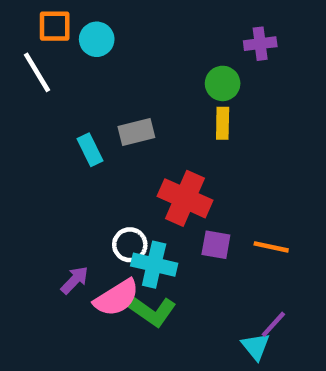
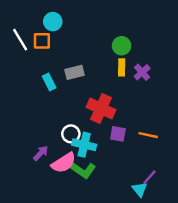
orange square: (55, 26) -> (42, 41), moved
purple cross: (260, 44) -> (142, 72), moved, turned -35

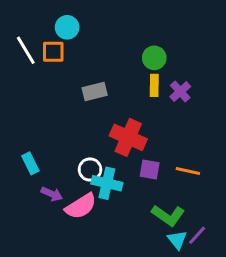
cyan rectangle: (49, 82) -> (30, 163), moved
purple arrow: (41, 153) -> (52, 194), turned 70
green L-shape: (83, 170) -> (168, 215), moved
purple line: (149, 177) -> (197, 235), moved

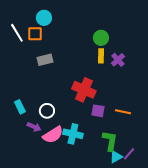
gray rectangle: (95, 92) -> (45, 60), moved
white circle: (90, 170) -> (47, 111), moved
cyan cross: (107, 183) -> (73, 134), moved
green L-shape: (168, 215) -> (110, 141), turned -115
cyan triangle: (177, 240) -> (116, 157), turned 40

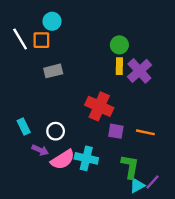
purple cross: (118, 60) -> (139, 71), size x1.5

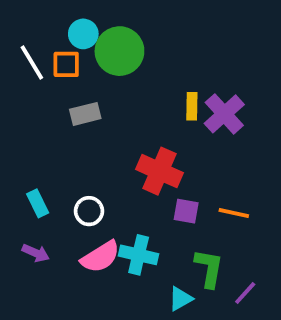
green circle: (119, 45) -> (119, 51), moved, size x1.6
purple arrow: (40, 150) -> (36, 253), moved
cyan triangle: (137, 186) -> (180, 299), moved

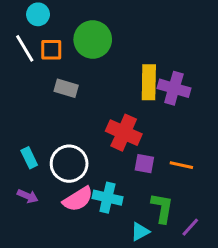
cyan circle: (83, 34) -> (38, 14), moved
yellow rectangle: (192, 106) -> (149, 82), size x1.6
gray rectangle: (85, 114) -> (66, 88), turned 30
purple cross: (224, 114) -> (174, 88), turned -32
white circle: (89, 211) -> (69, 164), size x1.6

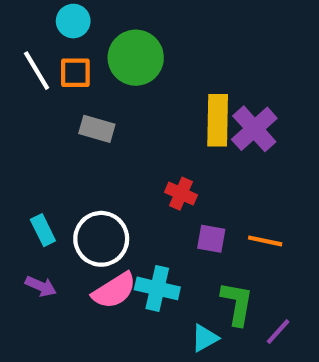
cyan circle: (38, 14) -> (73, 21), moved
purple cross: (174, 88) -> (254, 129), turned 32
red cross: (124, 133) -> (181, 194), size x0.6

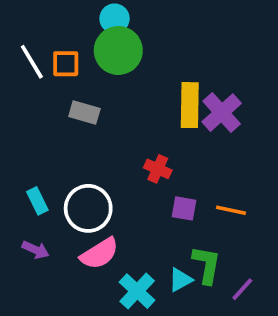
cyan circle: (73, 21) -> (115, 19), moved
cyan cross: (157, 288) -> (137, 291), moved, turned 30
cyan triangle: (205, 338) -> (180, 280), moved

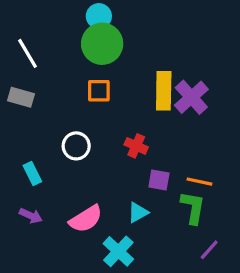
orange square: (66, 64) -> (99, 91), moved
gray rectangle: (84, 113) -> (21, 97), moved
white circle: (88, 208) -> (76, 146), moved, size x0.7
green L-shape: (207, 265) -> (193, 208), moved
cyan triangle: (180, 280) -> (138, 212), moved

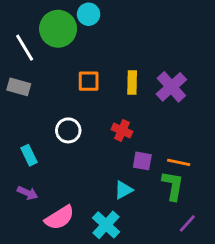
green circle: (102, 44) -> (58, 29), moved
yellow rectangle: (164, 91) -> (132, 82), moved, size x0.7
pink semicircle: (86, 219) -> (60, 218), moved

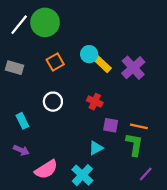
cyan circle: (89, 14) -> (89, 54), moved
white line: (25, 48) -> (19, 25), moved, turned 70
orange square: (89, 81) -> (55, 62), moved, turned -30
yellow rectangle: (132, 82) -> (103, 64), turned -48

